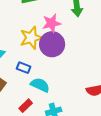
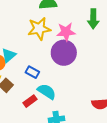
yellow star: (31, 38) -> (39, 29), moved
red rectangle: (26, 106) -> (30, 101), moved

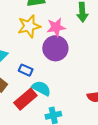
red rectangle: (30, 101) -> (25, 99), size x1.6

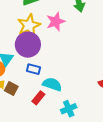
purple circle: (55, 48) -> (28, 45), moved
red rectangle: (25, 99) -> (38, 98), size x0.6

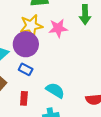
cyan semicircle: (52, 84) -> (55, 90), moved
red rectangle: (38, 98) -> (24, 98), turned -48

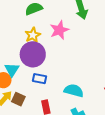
yellow star: (31, 26) -> (33, 35), size x0.7

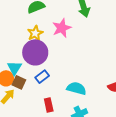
blue rectangle: (40, 79) -> (42, 77), turned -48
brown square: (18, 99) -> (19, 82), moved

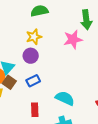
pink star: (62, 28) -> (73, 39), moved
purple circle: (35, 52) -> (31, 56), size x0.6

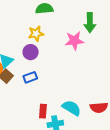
cyan semicircle: (65, 98) -> (72, 108), moved
red rectangle: (35, 110) -> (43, 111), moved

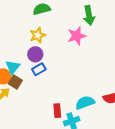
blue rectangle: (30, 77) -> (39, 69), moved
cyan semicircle: (72, 108) -> (85, 103), turned -42

